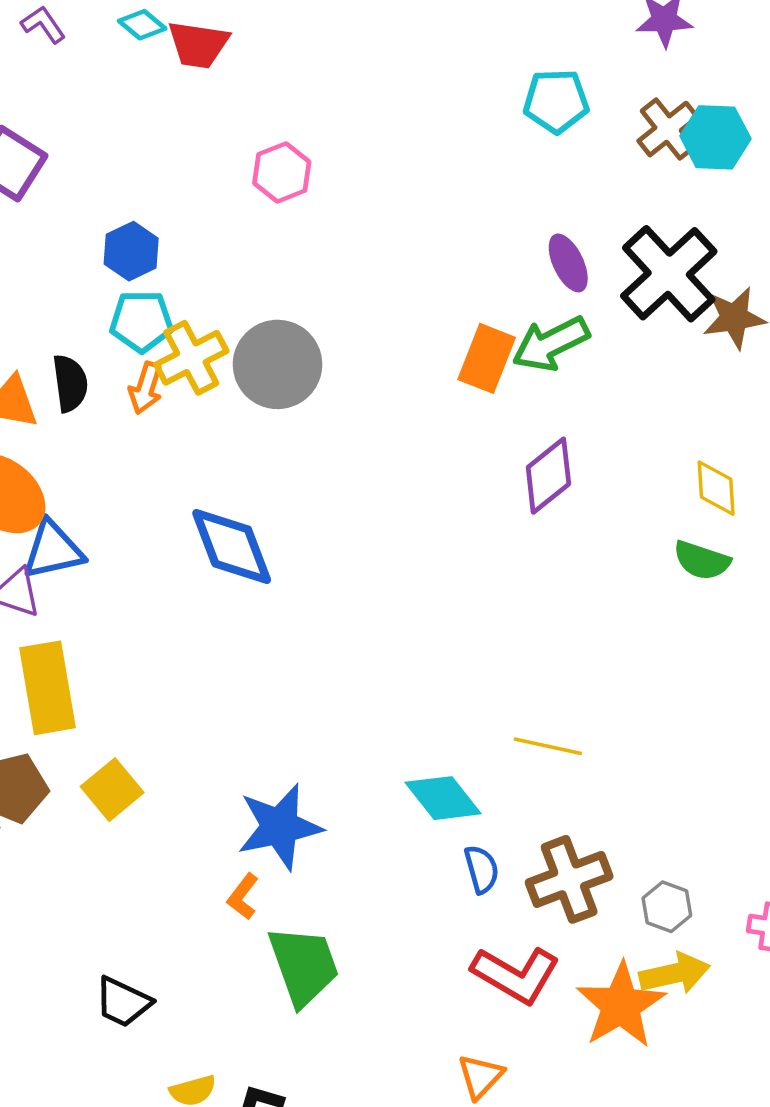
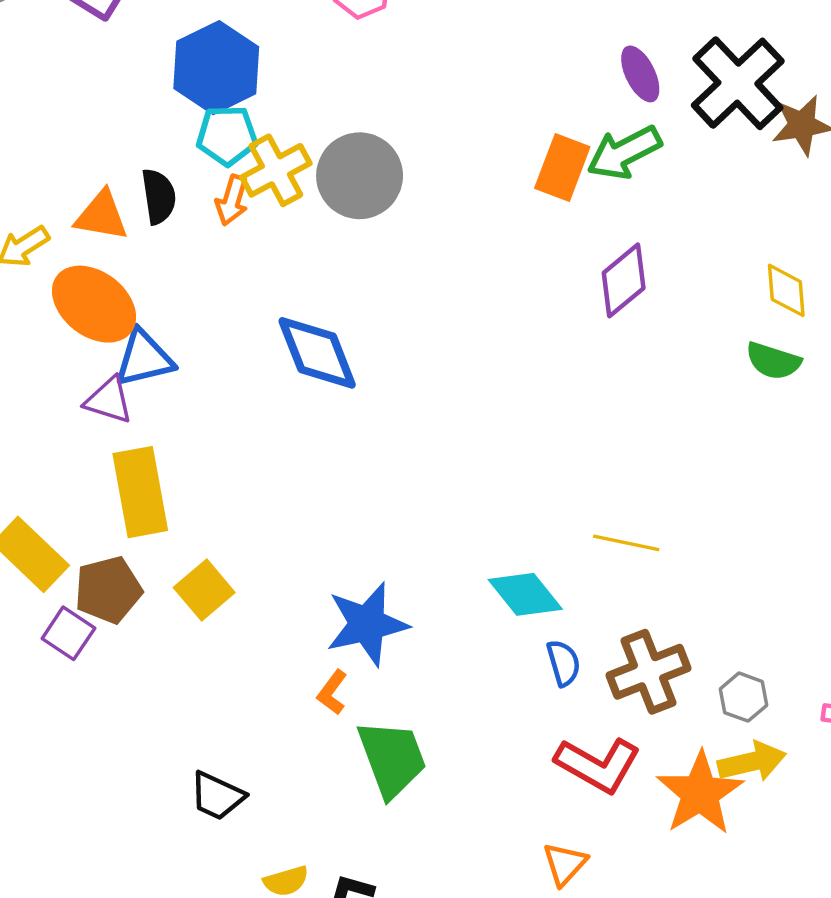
blue hexagon: (131, 251) -> (216, 68), size x1.6

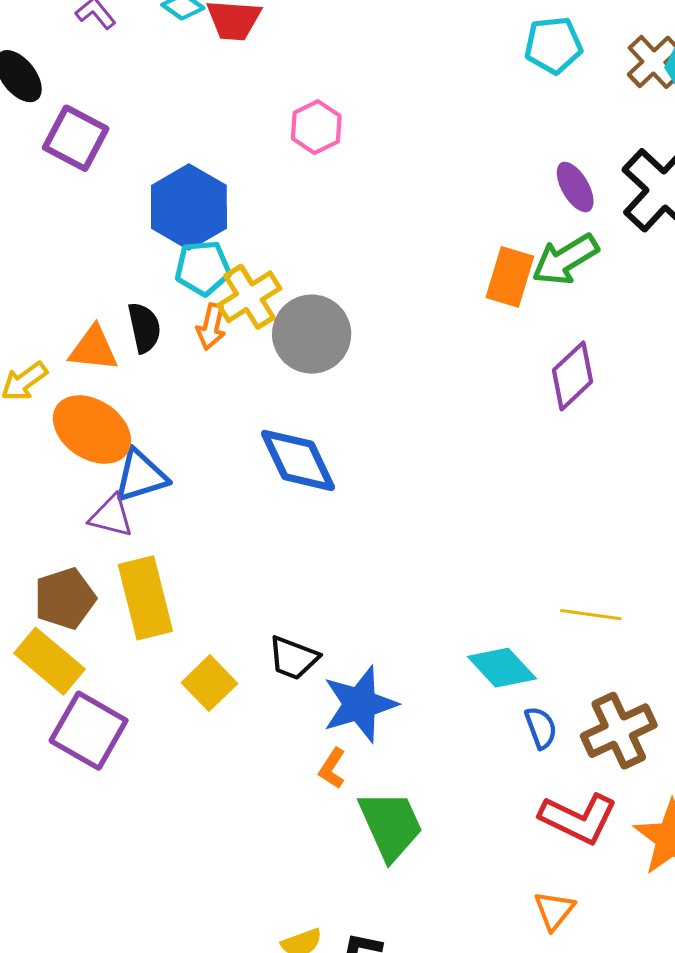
gray circle: (360, 176) -> (312, 334), moved
brown pentagon: (108, 590) -> (65, 598), moved
purple square: (68, 633) -> (89, 731), size x1.6
black trapezoid: (217, 796) -> (293, 658), moved

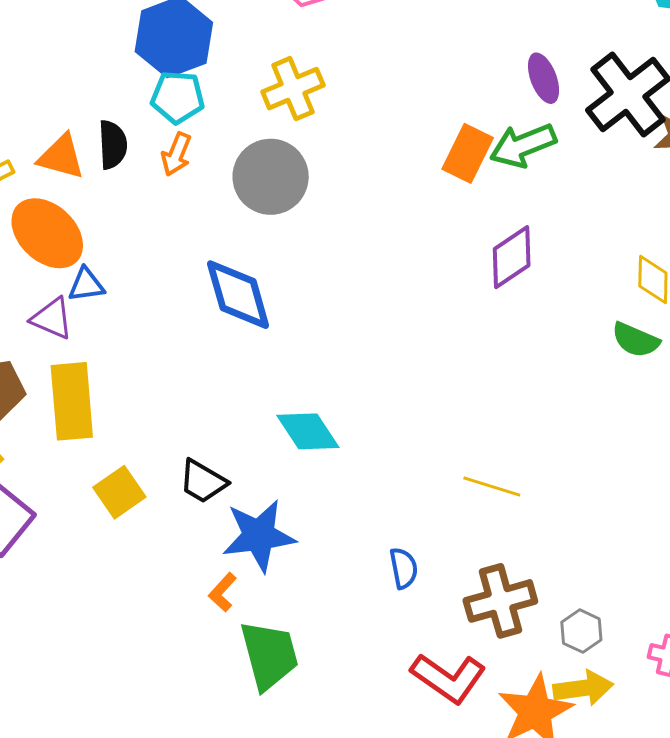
yellow cross: (249, 297) -> (293, 89), moved
blue triangle: (141, 476) -> (86, 285), size x0.7
cyan diamond: (502, 668) -> (308, 431), moved
blue semicircle: (541, 728) -> (404, 568), moved

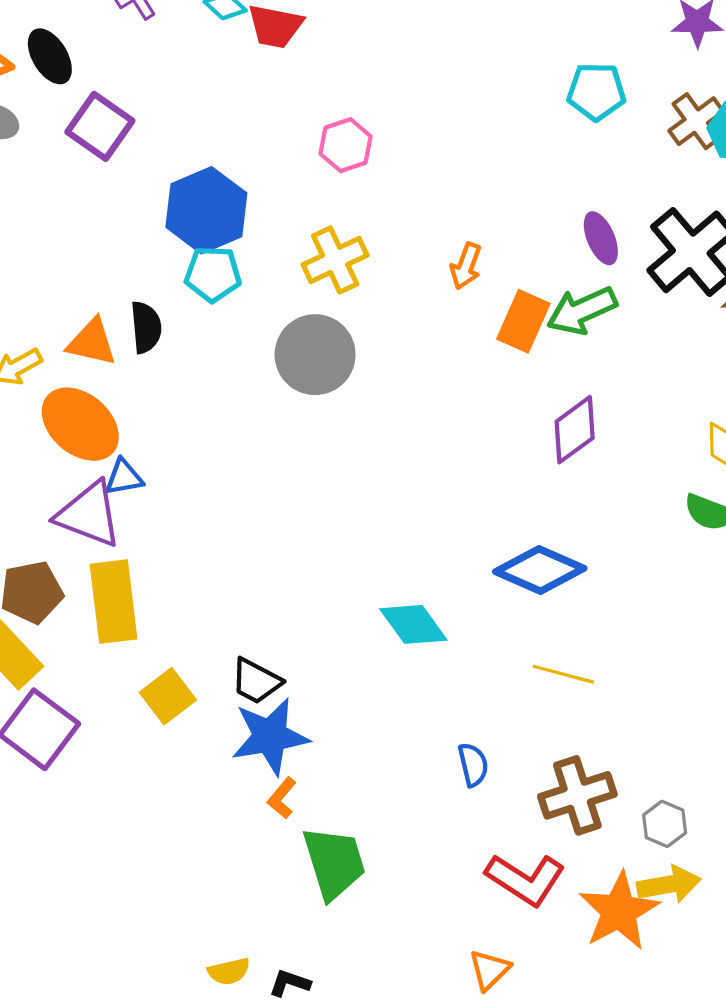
orange arrow: (176, 154) -> (466, 266), moved
blue diamond: (238, 295) -> (540, 570), moved, turned -48
purple triangle: (52, 318) -> (89, 514), size x1.5
cyan diamond: (308, 431) -> (413, 624), moved
blue star: (259, 536) -> (270, 736), moved

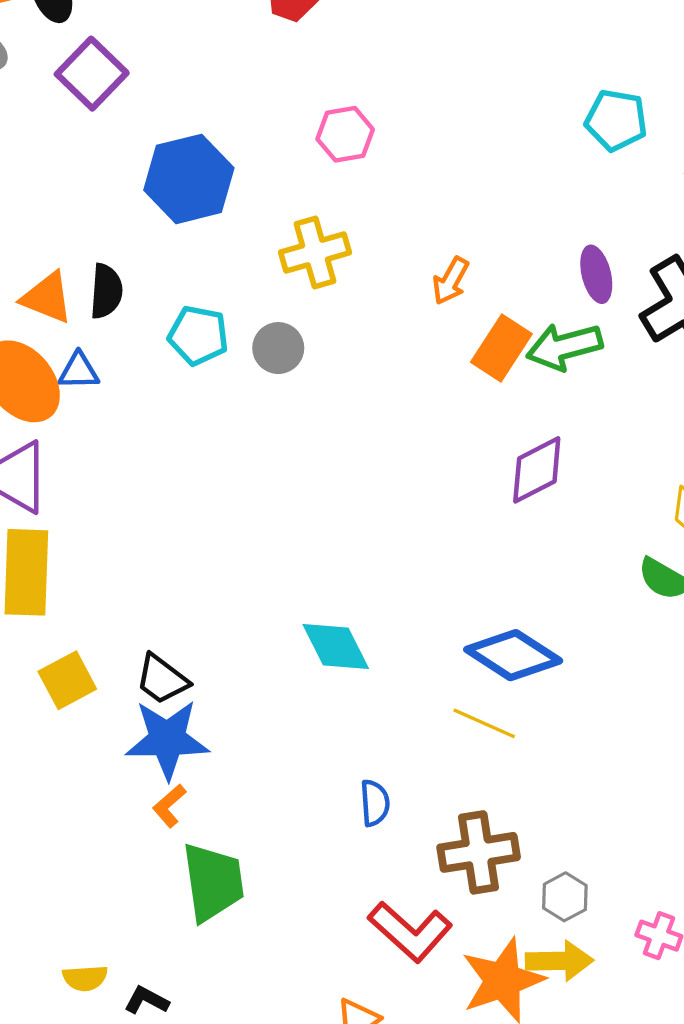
cyan pentagon: (213, 274) -> (198, 335), moved
gray circle: (315, 355) -> (278, 348), size x0.6
blue triangle: (124, 477) -> (79, 371), moved
blue diamond: (540, 570) -> (513, 655), moved

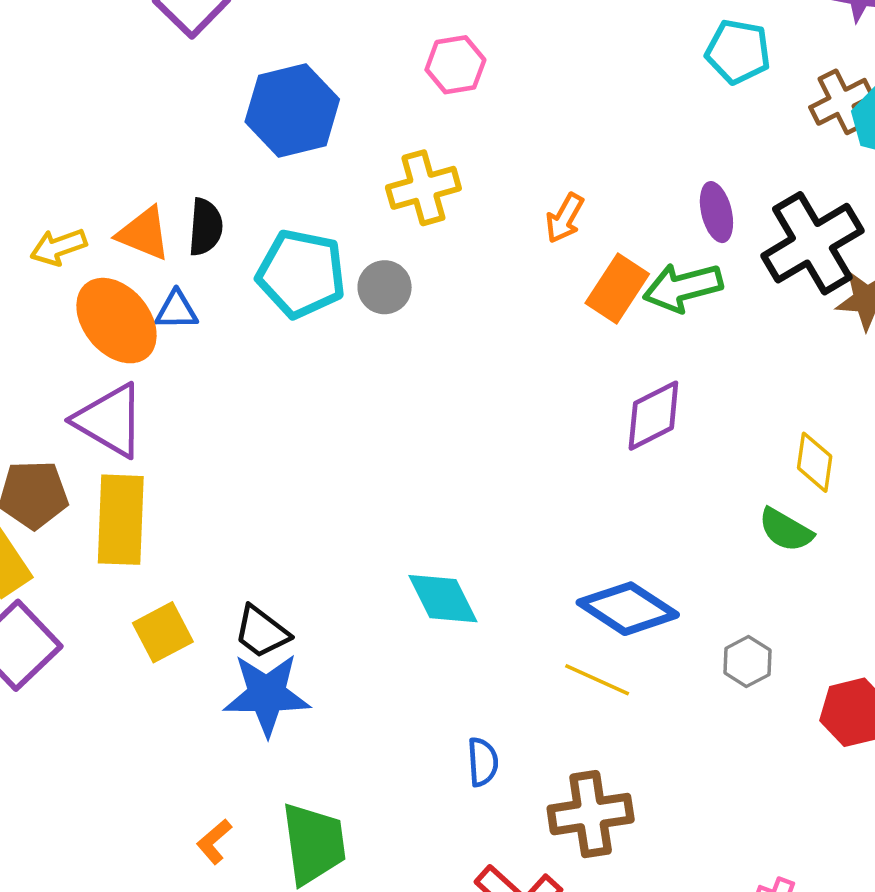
cyan pentagon: (198, 335) -> (301, 274), size x1.4
orange L-shape: (169, 806) -> (214, 842), moved
gray hexagon: (565, 897) -> (747, 662), moved

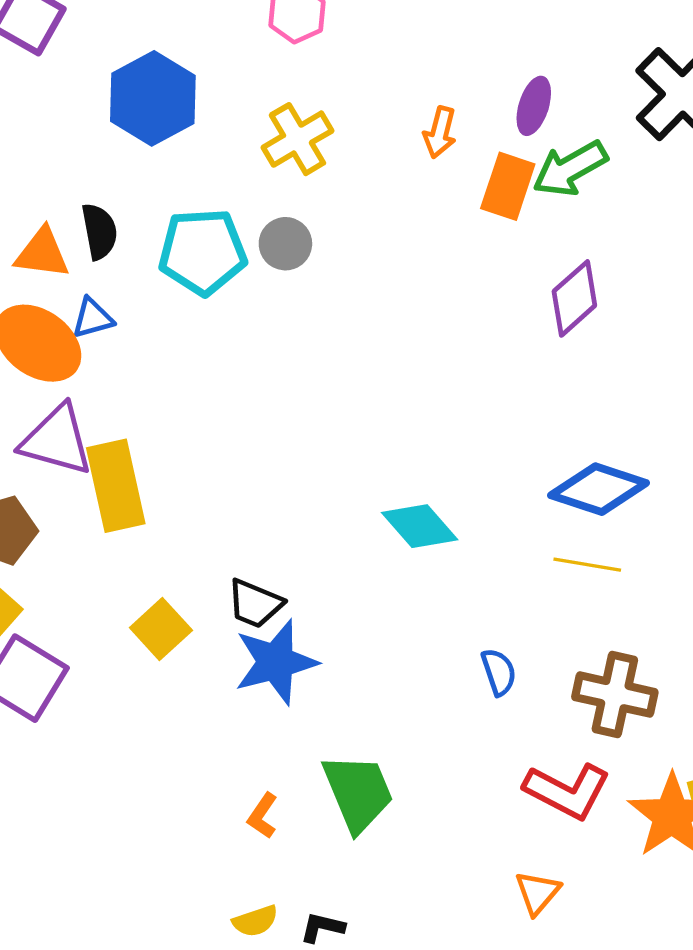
purple ellipse: (716, 212) -> (534, 106), moved, turned 46
yellow rectangle: (121, 520) -> (116, 486), moved
brown cross: (591, 814) -> (615, 695), turned 36

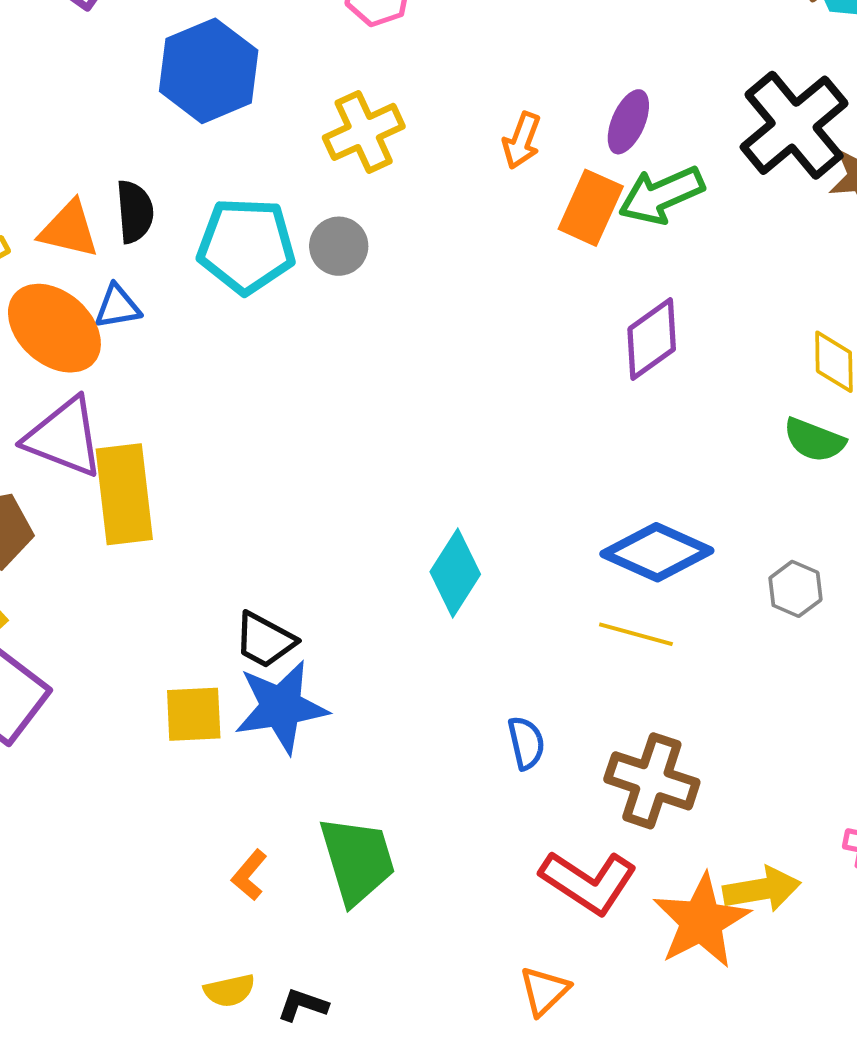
cyan diamond: (420, 526) -> (455, 573), turned 68
yellow square: (161, 629) -> (194, 714), moved, turned 34

